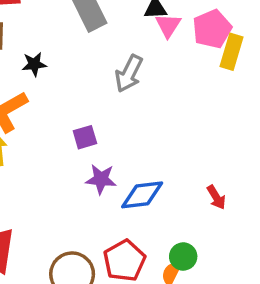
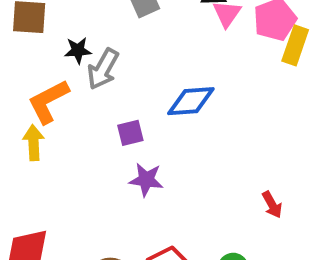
gray arrow: (129, 74) -> (103, 69), moved
blue diamond: (142, 195) -> (191, 101), moved

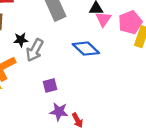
blue diamond: (191, 101) -> (86, 49), moved, turned 48
red arrow: (272, 205) -> (77, 120), moved

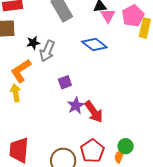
purple star: (59, 112) -> (76, 106), turned -30
red arrow: (77, 120) -> (94, 112), size x1.6

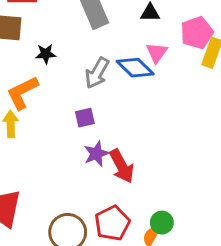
pink triangle: (108, 15) -> (157, 53), moved
gray arrow: (47, 51) -> (97, 73), moved

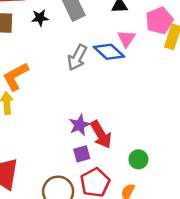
black star: (46, 54) -> (40, 18), moved
purple square: (85, 118) -> (82, 154), moved
green circle: (162, 223) -> (138, 159), moved

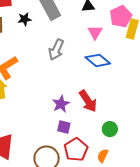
blue diamond: (109, 52) -> (98, 60), moved
red arrow: (101, 135) -> (88, 101), moved
purple square: (82, 154) -> (64, 127), turned 32

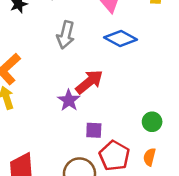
red arrow: (88, 101) -> (89, 82), moved, turned -85
purple star: (61, 104) -> (69, 100), moved

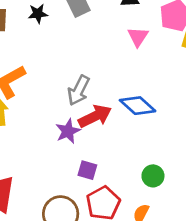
gray arrow: (66, 35) -> (79, 90), moved
blue diamond: (121, 38) -> (138, 106), moved

